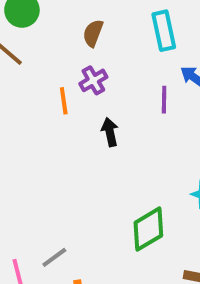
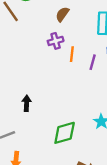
orange line: (64, 101) -> (72, 54), moved
black arrow: (110, 132) -> (27, 103), moved

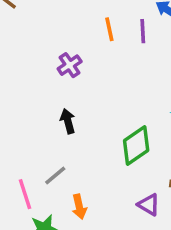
purple cross: (56, 41) -> (70, 65), moved

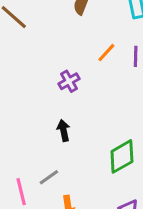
orange line: (109, 29) -> (106, 53), turned 50

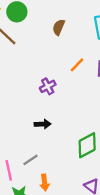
black arrow: (64, 130) -> (43, 124), turned 98

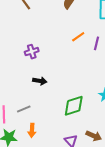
purple cross: (48, 86) -> (32, 52), moved

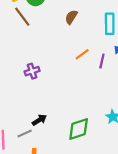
black arrow: (40, 81) -> (39, 120), moved, turned -40

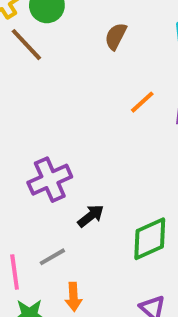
purple cross: (32, 71) -> (50, 180), moved, size x1.5
black arrow: (39, 120) -> (91, 216), moved

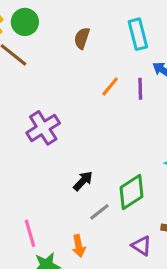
purple cross: (50, 180) -> (43, 128), moved
gray line: (52, 257) -> (99, 212), moved

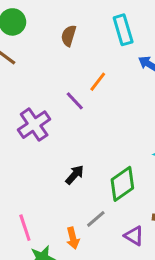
purple line: (140, 89) -> (75, 101), moved, turned -40
gray line: (99, 212) -> (96, 219), moved

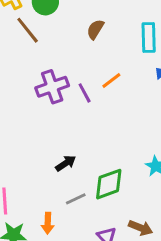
purple cross: (34, 125) -> (52, 87), moved
gray line: (96, 219) -> (76, 199), moved

